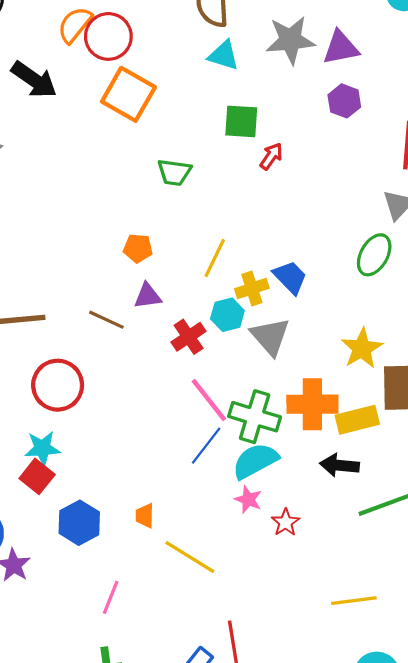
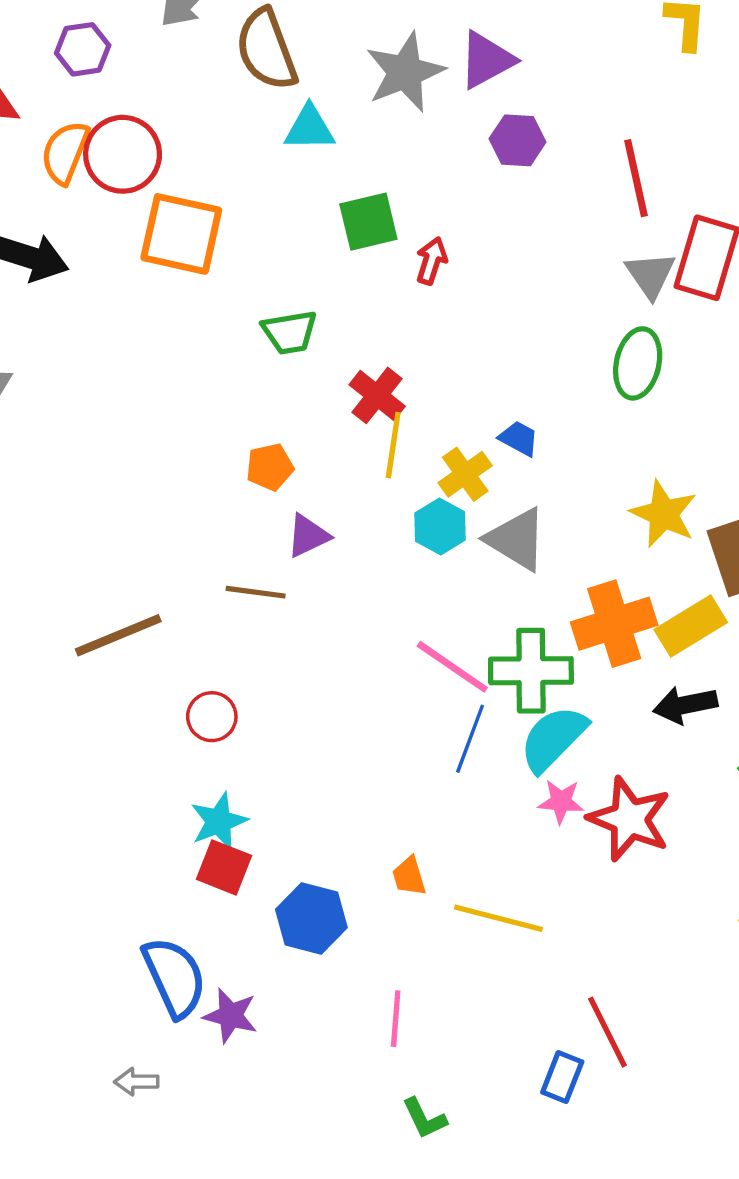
blue trapezoid: (290, 277) -> (519, 438), size x0.7
red cross: (189, 337) -> (377, 395), moved
red circle: (58, 385) -> (212, 717), size x0.6
red star: (285, 522) -> (629, 819), size x1.8

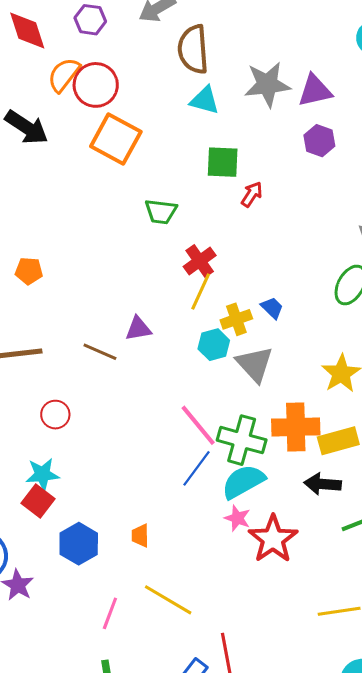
orange pentagon: (270, 467) -> (29, 271), moved
yellow line: (499, 918) -> (168, 600), moved

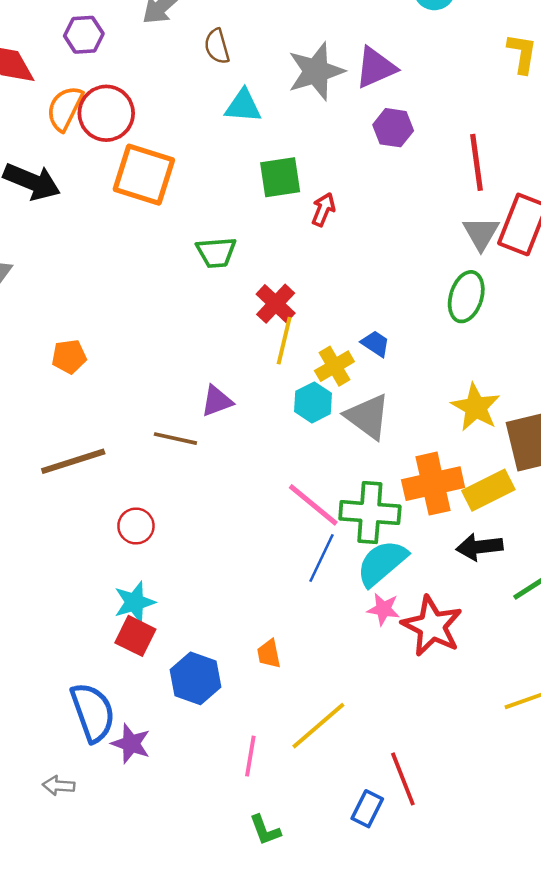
brown semicircle: (193, 49) -> (217, 46), size x0.6
yellow line: (168, 600) -> (318, 726), turned -60

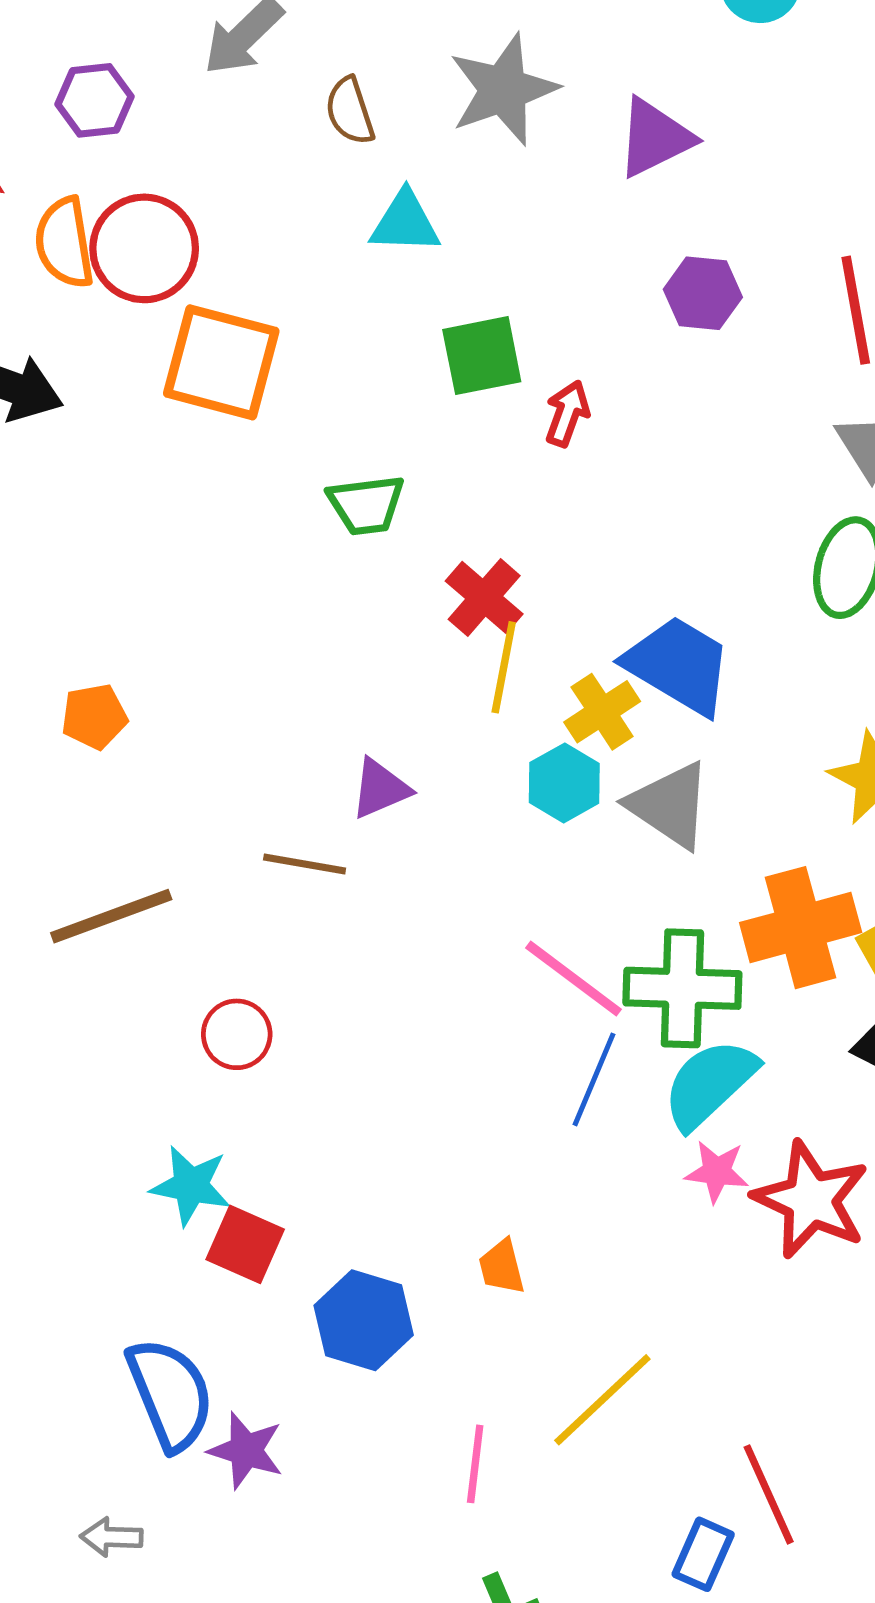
gray star: (316, 71) -> (503, 90), moved
orange semicircle: (65, 108) -> (64, 243), turned -33
purple hexagon: (393, 128) -> (703, 293), moved
blue trapezoid: (376, 344) -> (678, 665), size x2.0
cyan star: (135, 602) -> (191, 1186), moved, turned 30

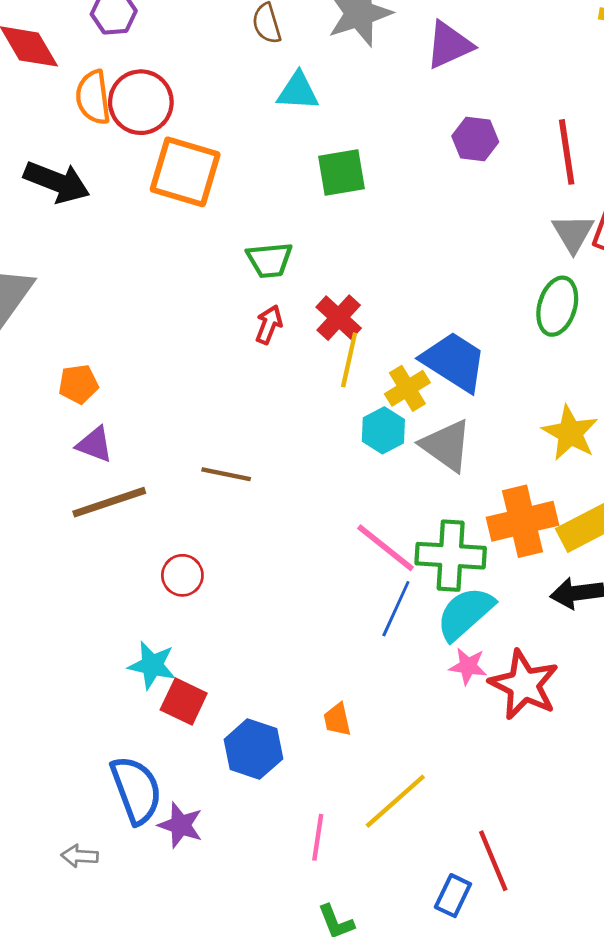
red arrow: (567, 413) -> (269, 325), moved
orange pentagon: (94, 717) -> (78, 384), moved
purple triangle: (380, 789) -> (95, 444), moved, turned 42
gray arrow: (112, 1537) -> (80, 856), moved

